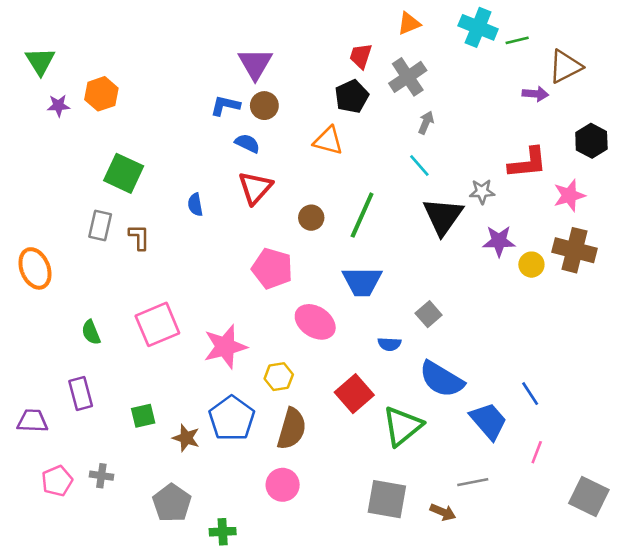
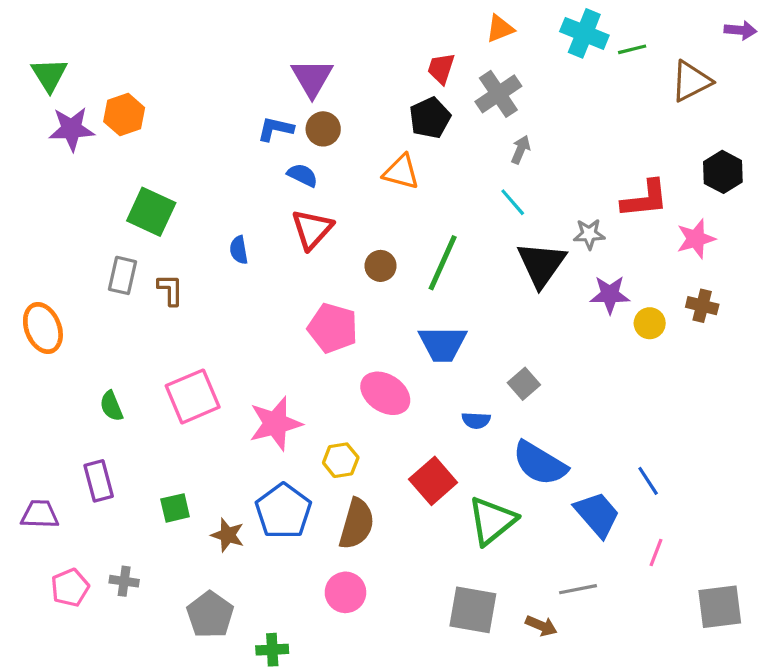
purple arrow: (535, 94) -> (740, 30), moved
purple star: (58, 106) -> (72, 129), size x1.6
brown cross: (574, 250) -> (702, 306), size x0.6
gray square: (589, 497) -> (720, 607), turned -33

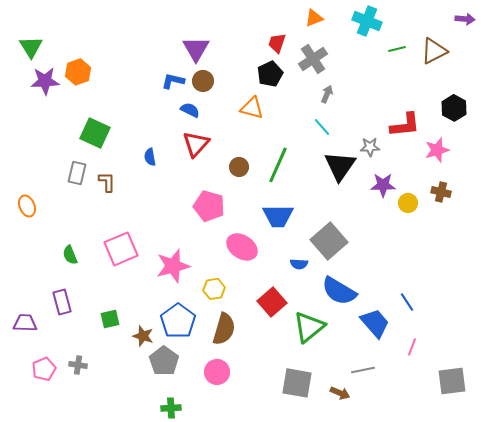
green line: (632, 49) -> (397, 49), moved
orange ellipse: (43, 328) -> (27, 206), size x0.7
gray square: (524, 384) -> (329, 241), size x1.8
gray pentagon: (210, 615) -> (164, 361), moved

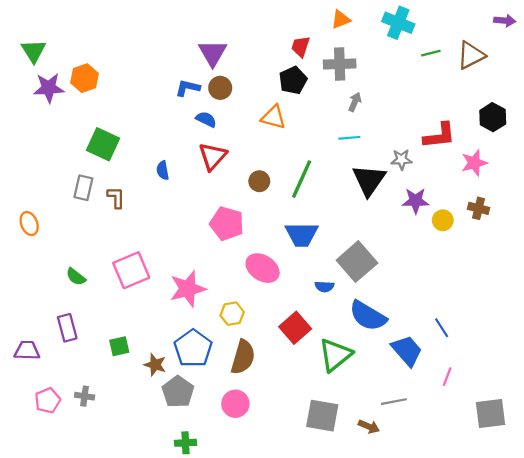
gray cross: (313, 59) -> (340, 64), turned 32
cyan line: (322, 127) -> (349, 138), turned -54
green semicircle: (70, 255) -> (76, 277), turned -30

